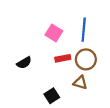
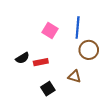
red rectangle: (63, 58) -> (41, 62), moved
brown circle: (86, 59) -> (89, 50), moved

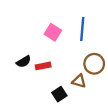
brown circle: (89, 50) -> (94, 64), moved
black square: (48, 89) -> (59, 94), moved

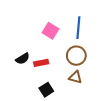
brown circle: (94, 64) -> (76, 56), moved
black square: (59, 94) -> (46, 90), moved

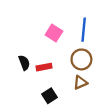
black semicircle: (23, 59) -> (24, 63), turned -80
brown triangle: (75, 77) -> (80, 83), turned -40

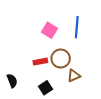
brown circle: (81, 59) -> (61, 59), moved
black semicircle: (24, 63) -> (12, 81), moved

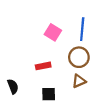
brown circle: (61, 59) -> (79, 57), moved
black square: (45, 88) -> (49, 94), turned 32

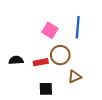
brown circle: (79, 57) -> (60, 55), moved
black semicircle: (13, 86) -> (16, 60), moved, turned -72

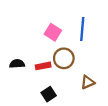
brown triangle: (75, 77) -> (88, 82), moved
black square: (46, 89) -> (49, 94), turned -32

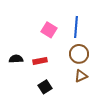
brown circle: (64, 58) -> (79, 54), moved

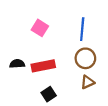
pink square: (49, 30) -> (40, 28), moved
red rectangle: (40, 61) -> (43, 66), size x1.5

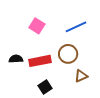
blue line: (82, 29) -> (76, 27), turned 60
brown circle: (85, 58) -> (68, 54), moved

